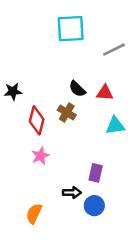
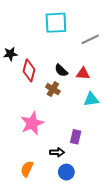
black star: (13, 92) -> (10, 54), moved
red diamond: (37, 120) -> (29, 70), moved
pink star: (41, 156) -> (32, 123), size x1.6
blue circle: (94, 206) -> (66, 172), moved

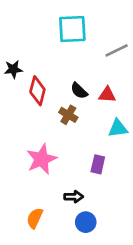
purple rectangle: (76, 137) -> (98, 164), moved

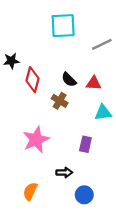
blue circle: (86, 222) -> (84, 195), moved

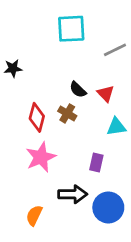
red diamond: (33, 80) -> (37, 117), moved
red triangle: (94, 83) -> (106, 94), turned 42
black arrow: (64, 172) -> (73, 194), size x1.5
blue circle: (84, 195) -> (108, 207), moved, size x1.5

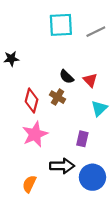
gray line: (115, 50) -> (96, 32), moved
cyan triangle: (116, 127) -> (99, 108), turned -36

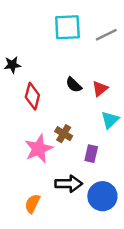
red triangle: (90, 80) -> (100, 89), turned 35
brown cross: (58, 97) -> (64, 134), moved
red diamond: (32, 100) -> (32, 96), moved

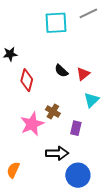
gray line: (106, 35) -> (88, 13), moved
blue circle: (102, 196) -> (78, 175), moved
orange semicircle: (32, 204) -> (13, 170), moved

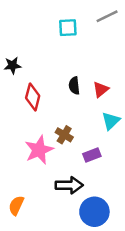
cyan square: (56, 23) -> (68, 28), size x0.7
black semicircle: (61, 71) -> (74, 86), turned 40
purple rectangle: (76, 128) -> (92, 155), turned 56

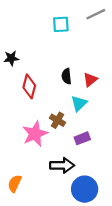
cyan triangle: (111, 121) -> (79, 103), moved

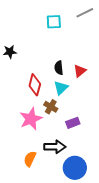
red diamond: (29, 86) -> (35, 85), moved
cyan triangle: (79, 103) -> (61, 88), moved
orange semicircle: (15, 183) -> (30, 159), moved

